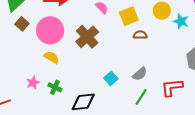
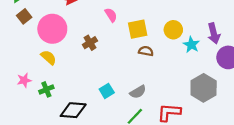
brown cross: (87, 37) -> (90, 43), size x0.6
green cross: (55, 87) -> (46, 89), turned 32

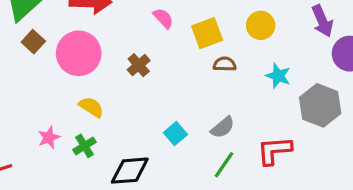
cyan star: (191, 45) -> (278, 76), moved
yellow semicircle: (49, 57) -> (91, 107), moved

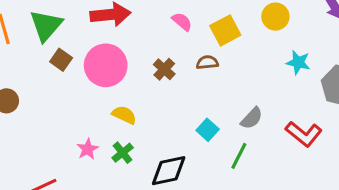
brown semicircle: (225, 64) -> (207, 62), moved
red L-shape: (274, 150) -> (304, 134), turned -129
green line: (224, 165) -> (239, 156), moved

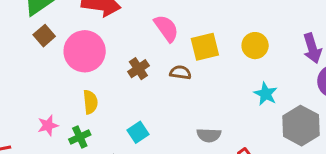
pink semicircle: (182, 22) -> (166, 28), size x1.4
yellow semicircle: (124, 115) -> (90, 102), turned 45
gray semicircle: (252, 118) -> (209, 135), turned 35
cyan square: (208, 130) -> (138, 132), moved

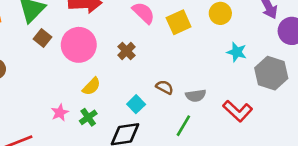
brown semicircle: (180, 72) -> (165, 87), moved, turned 30
yellow semicircle: (90, 102) -> (91, 86), turned 60

